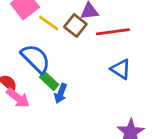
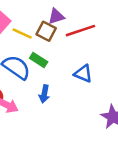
blue triangle: (121, 69) -> (83, 74), moved
green rectangle: (49, 81) -> (39, 60), moved

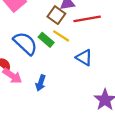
yellow line: (22, 34) -> (61, 36), moved
blue arrow: (44, 94) -> (41, 83), moved

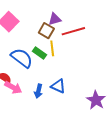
yellow line: (61, 36) -> (52, 48), turned 56
blue triangle: (84, 58) -> (58, 86), moved

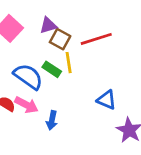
purple triangle: (55, 19) -> (48, 25), moved
blue triangle: (58, 86) -> (107, 100), moved
pink arrow: (13, 87) -> (26, 105), moved

